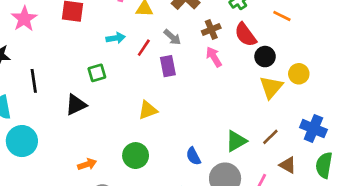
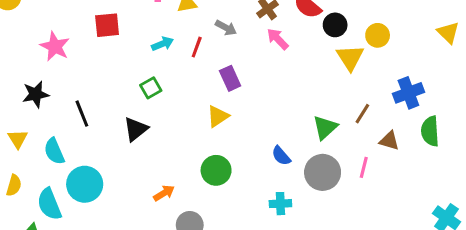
purple rectangle: (168, 66) -> (230, 78), moved
blue cross: (313, 129) -> (408, 93), turned -30

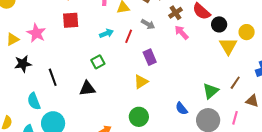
black triangle: (136, 129) -> (87, 88), turned 30
yellow triangle: (18, 139) -> (13, 39), moved, turned 32

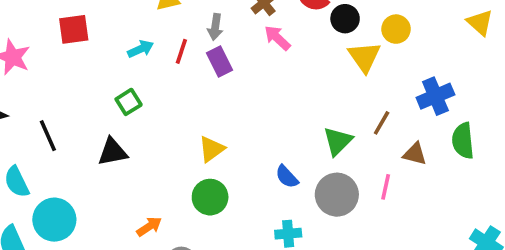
gray arrow: (148, 24) -> (215, 27), turned 72
purple rectangle: (150, 57) -> (219, 61), moved
yellow triangle: (141, 82) -> (212, 149), moved

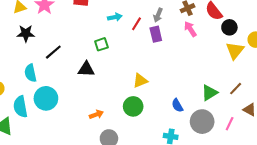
black line: (48, 136) -> (53, 52), turned 60

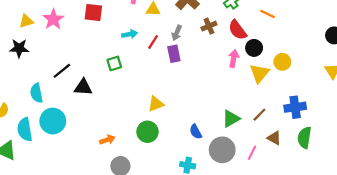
pink arrow: (190, 29) -> (234, 59), moved, turned 42
black star: (26, 34) -> (19, 48), moved
black triangle: (86, 69) -> (83, 87), moved

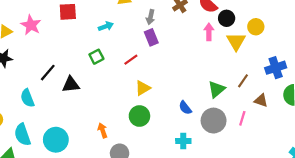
red line: (153, 42) -> (131, 60), moved, turned 32
cyan circle: (53, 121) -> (56, 140), moved
orange arrow: (107, 140) -> (103, 130), turned -80

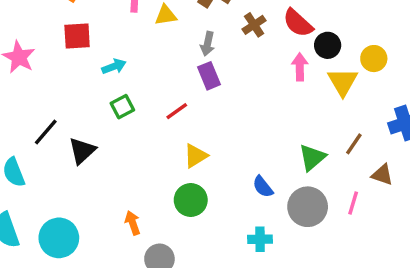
cyan arrow: (106, 26) -> (114, 66), moved
black triangle: (71, 85) -> (82, 151), turned -36

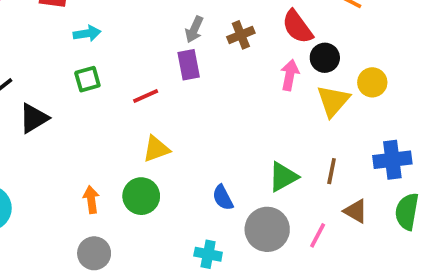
brown cross: (254, 25) -> (241, 35), moved
brown line: (354, 144) -> (332, 171), turned -35
orange arrow: (133, 223) -> (91, 200), moved

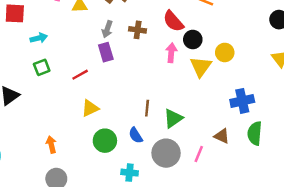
brown cross: (241, 35) -> (138, 30), turned 35
brown line: (332, 171) -> (147, 108), moved
green circle: (141, 196) -> (105, 141), moved

